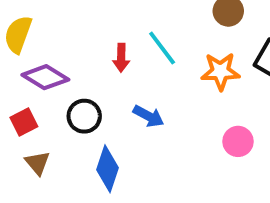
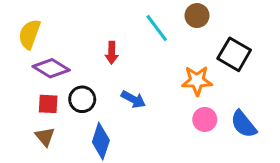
cyan line: (162, 48) -> (157, 28), moved
orange star: (220, 71) -> (197, 81), moved
red square: (24, 122) -> (48, 104), moved, turned 30

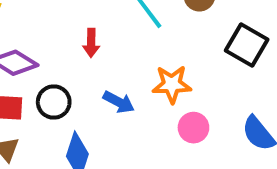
orange star: (197, 81) -> (172, 84), moved
pink circle: (205, 119) -> (193, 128), moved

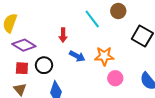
blue arrow: (119, 102) -> (77, 56), moved

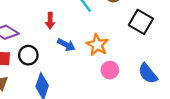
orange star: (104, 56) -> (97, 45), turned 30

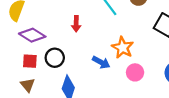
blue arrow: (66, 45) -> (101, 62), moved

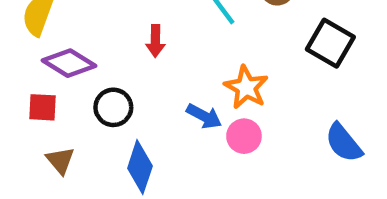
red square: (30, 61) -> (43, 107), moved
pink circle: (135, 72) -> (244, 136), moved

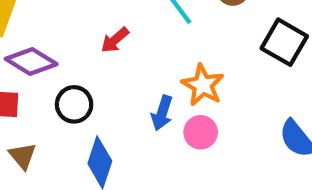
red arrow: (155, 41) -> (115, 40), turned 48
blue arrow: (204, 116) -> (162, 113), turned 80

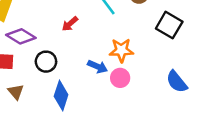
orange star: (203, 85) -> (121, 50), turned -30
blue arrow: (162, 113) -> (98, 67), turned -84

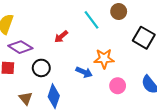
pink circle: (120, 78) -> (118, 86), moved
brown triangle: (16, 92) -> (26, 98), moved

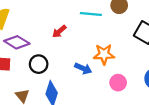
cyan line: (91, 20) -> (91, 14), turned -48

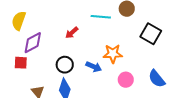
purple diamond: (17, 42) -> (33, 43), turned -60
black circle: (39, 64) -> (65, 65), moved

